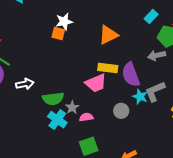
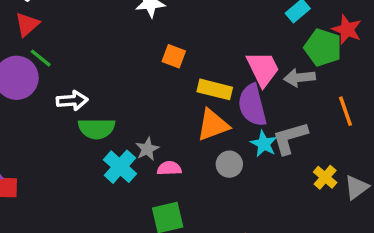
orange square: (58, 34) -> (174, 56), moved
orange triangle: (108, 35) -> (213, 125), moved
pink trapezoid: (96, 83) -> (263, 69), moved, turned -100
green semicircle: (53, 99) -> (97, 129), moved

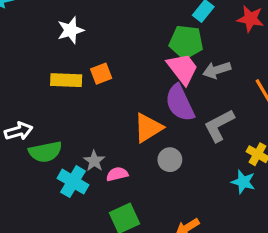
green pentagon: (323, 48) -> (186, 42), moved
orange square: (174, 56) -> (101, 74), turned -30
yellow rectangle: (215, 89) -> (66, 80), moved
cyan star: (264, 144) -> (243, 182), moved

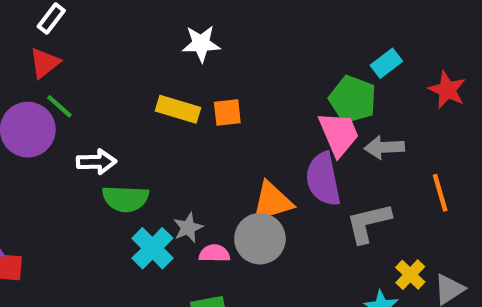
gray circle: (170, 160) -> (260, 239), moved, size x1.5

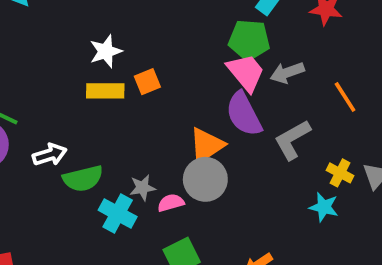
white star: (201, 44) -> (106, 51), moved
gray star: (188, 228) -> (142, 188), turned 30

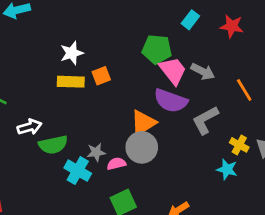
green pentagon: (249, 40) -> (157, 49), moved
gray arrow: (287, 73) -> (203, 71), turned -135
purple semicircle: (244, 114) -> (171, 101), turned -44

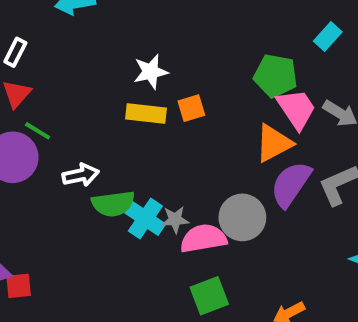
purple semicircle: (171, 101) -> (291, 184), moved, turned 100
orange triangle: (143, 123) -> (274, 143), moved
pink semicircle: (116, 164) -> (203, 238), size x1.6
cyan cross: (78, 171) -> (145, 219), moved

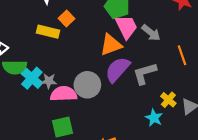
orange square: (191, 108) -> (66, 19), turned -35
yellow rectangle: (146, 114) -> (48, 32), moved

